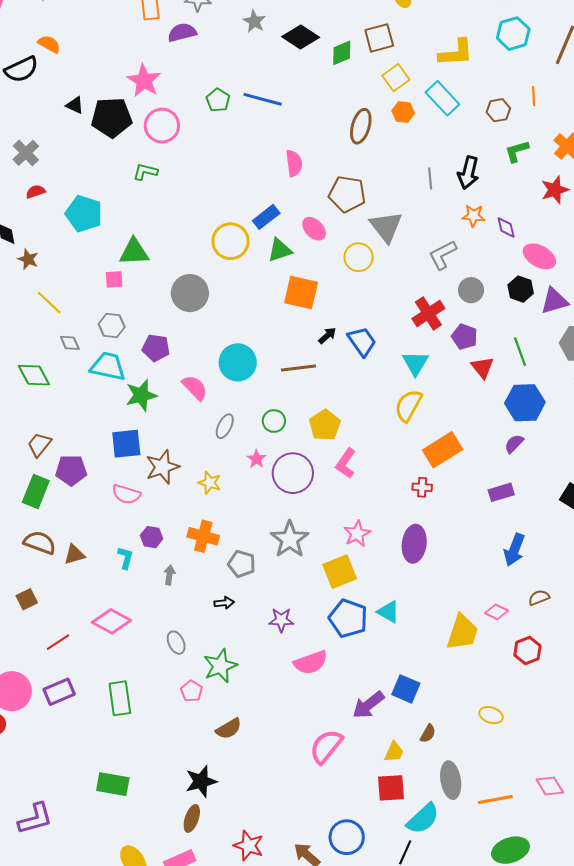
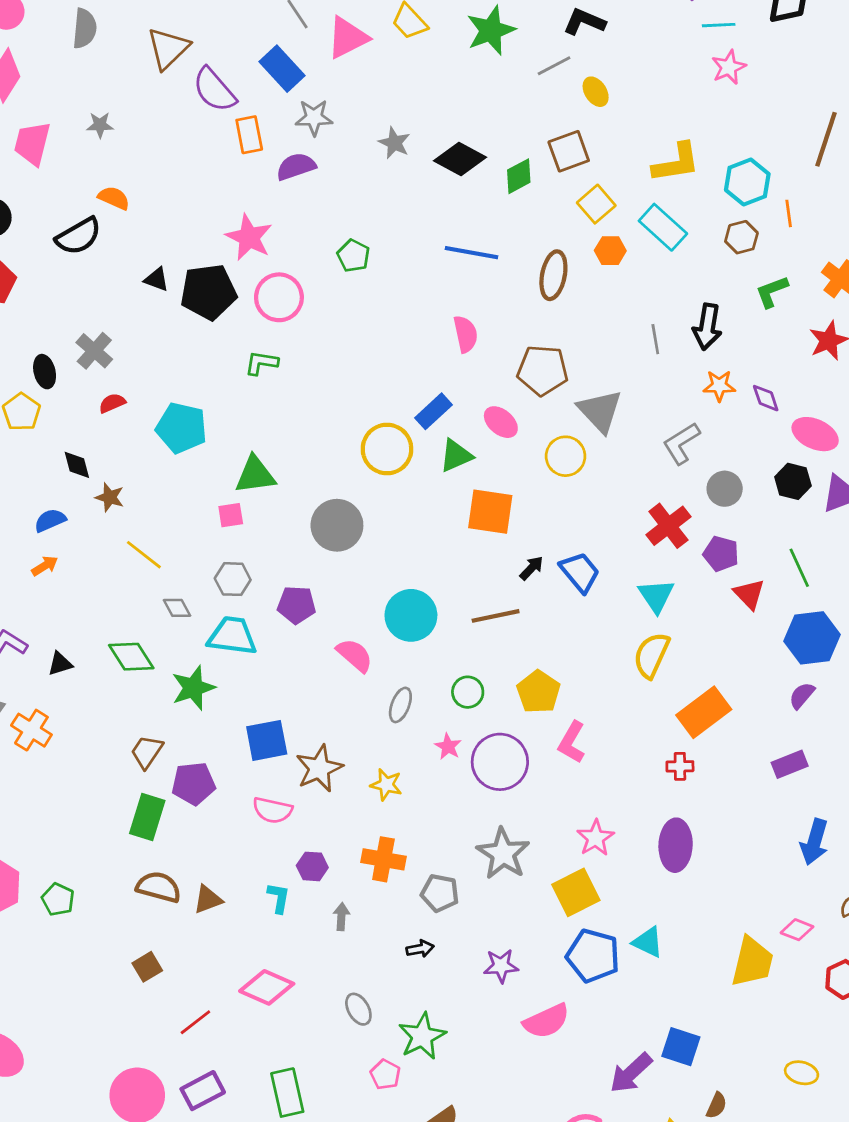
cyan hexagon: (513, 34) -> (747, 182), moved
blue line: (263, 99) -> (471, 253), moved
green star: (141, 395) -> (193, 688), moved

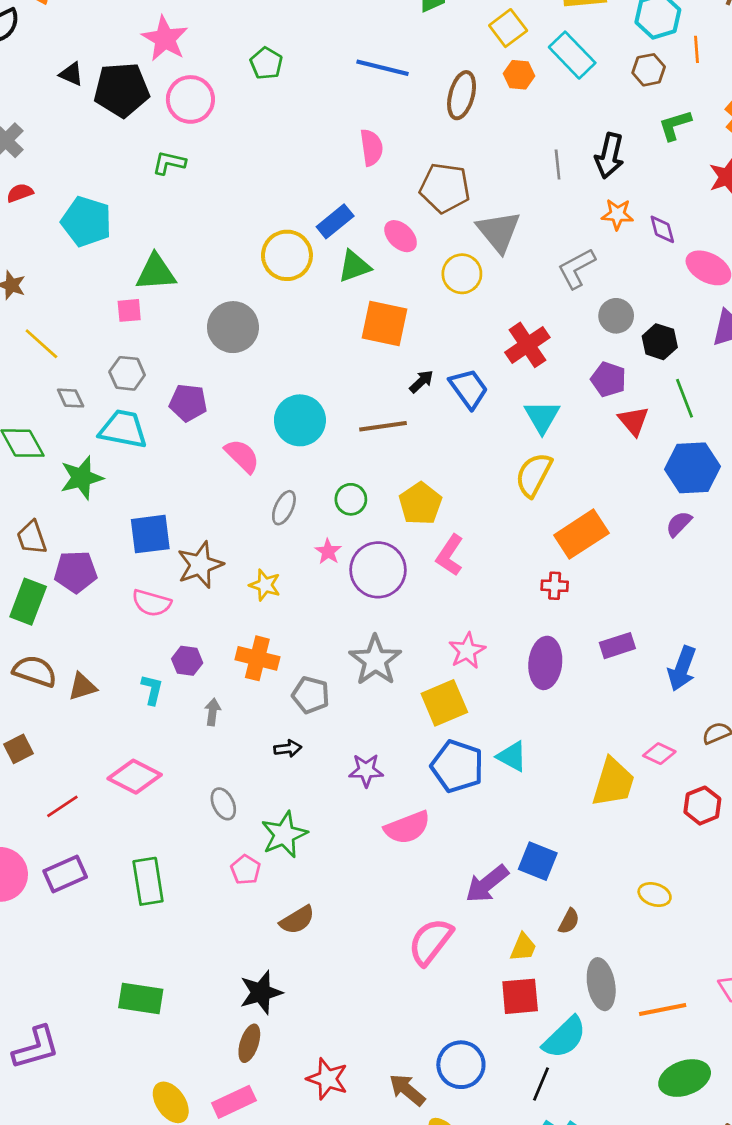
black hexagon: (793, 481) -> (660, 342), moved
red cross: (668, 526) -> (527, 345), moved
brown trapezoid: (147, 752) -> (32, 538), turned -57
purple rectangle: (790, 764) -> (617, 646), moved

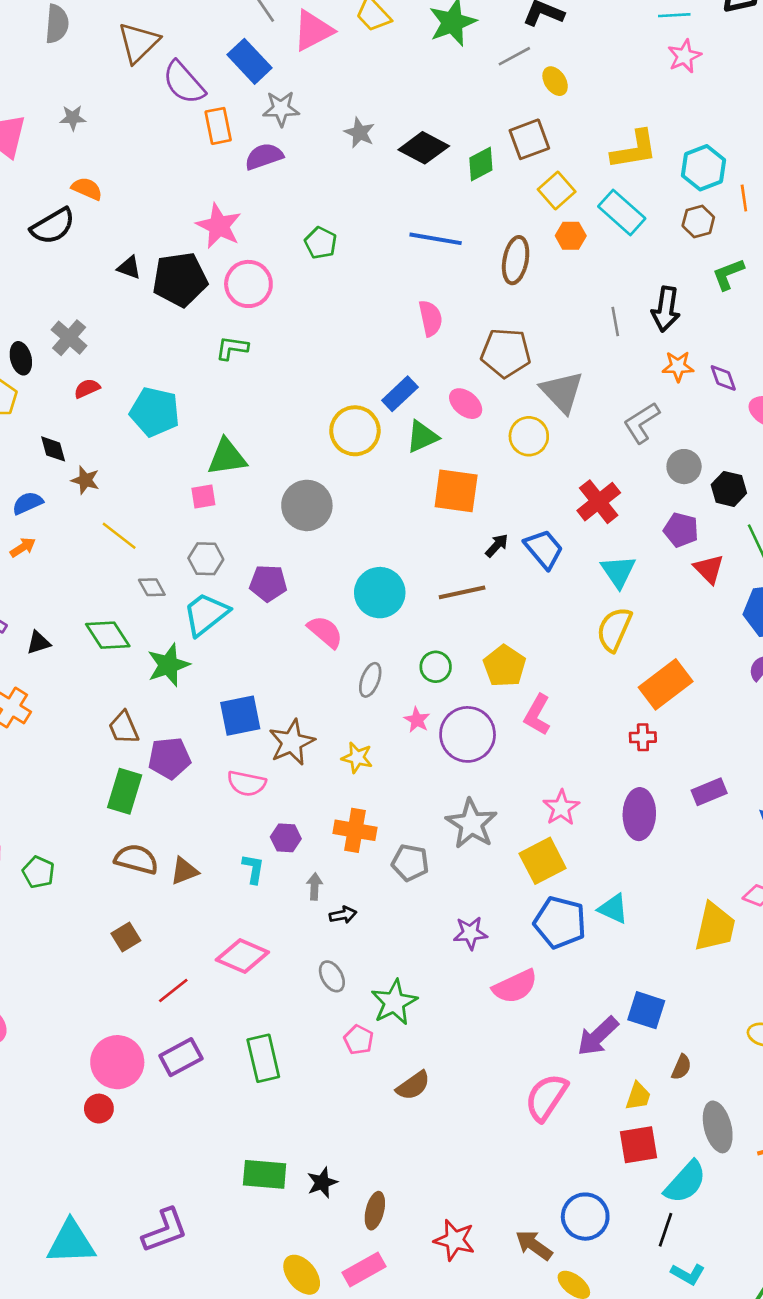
cyan trapezoid: (123, 429) -> (206, 614), turned -45
black arrow: (288, 748) -> (343, 915), moved
black star: (261, 992) -> (322, 1183), moved, size x0.7

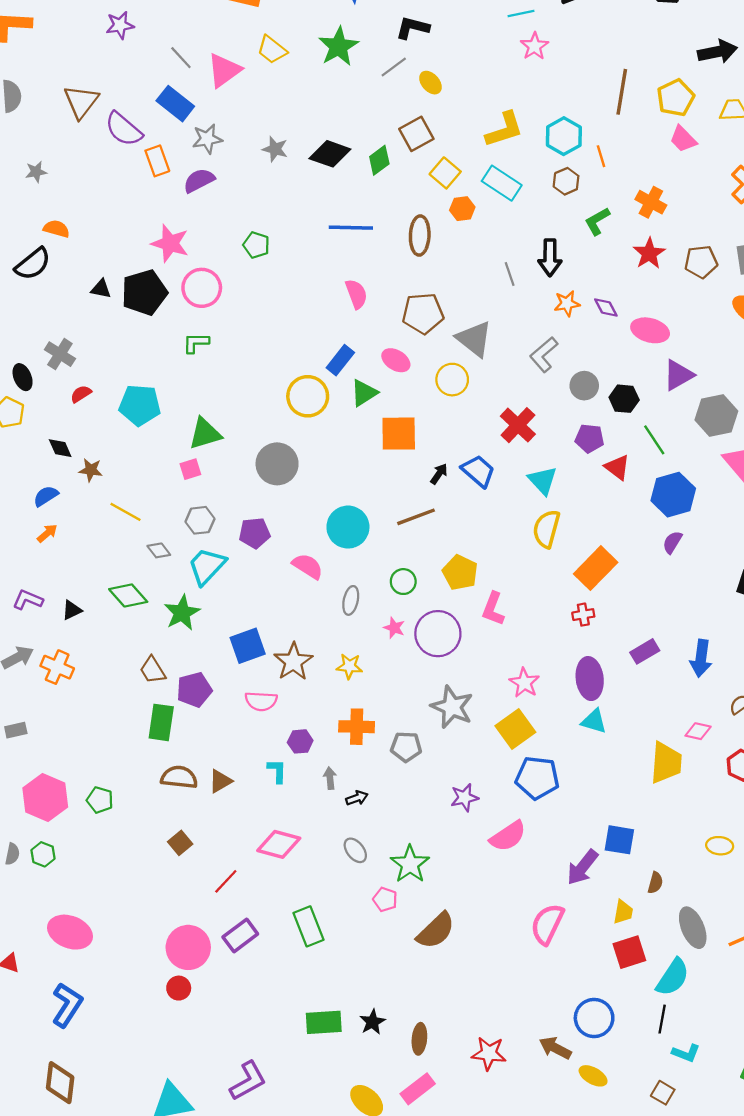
cyan triangle: (613, 909) -> (594, 721), moved
brown semicircle: (413, 1086) -> (436, 931), size x1.4

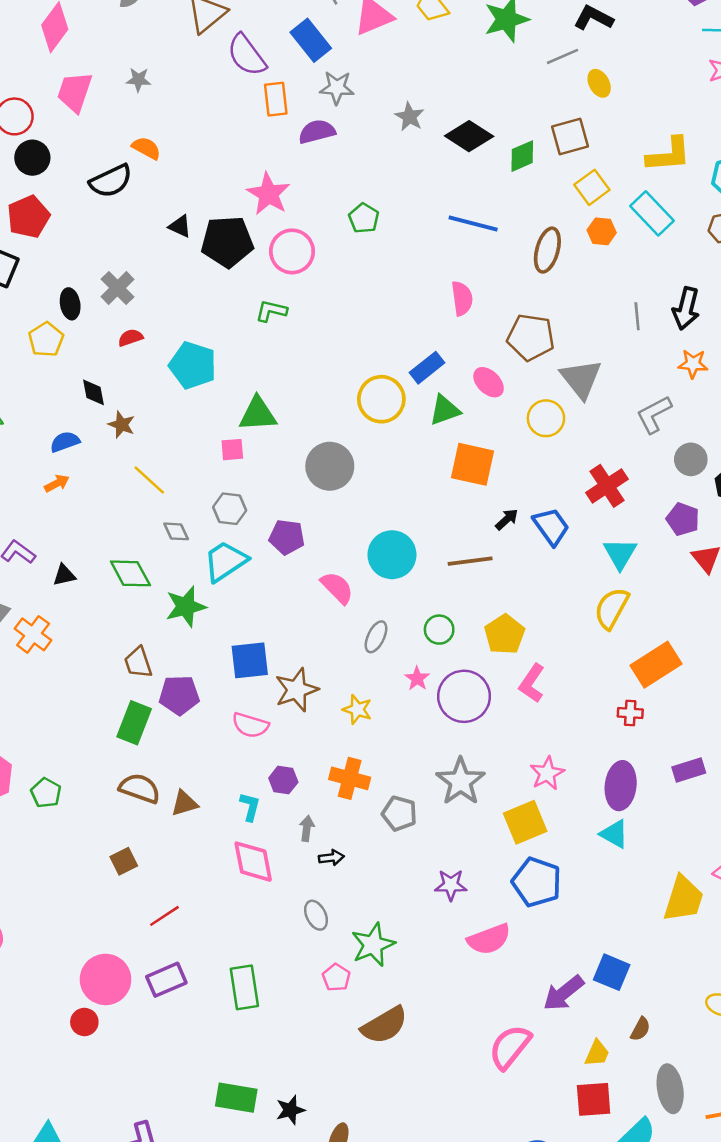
pink diamond: (279, 844) -> (253, 862), moved, turned 51

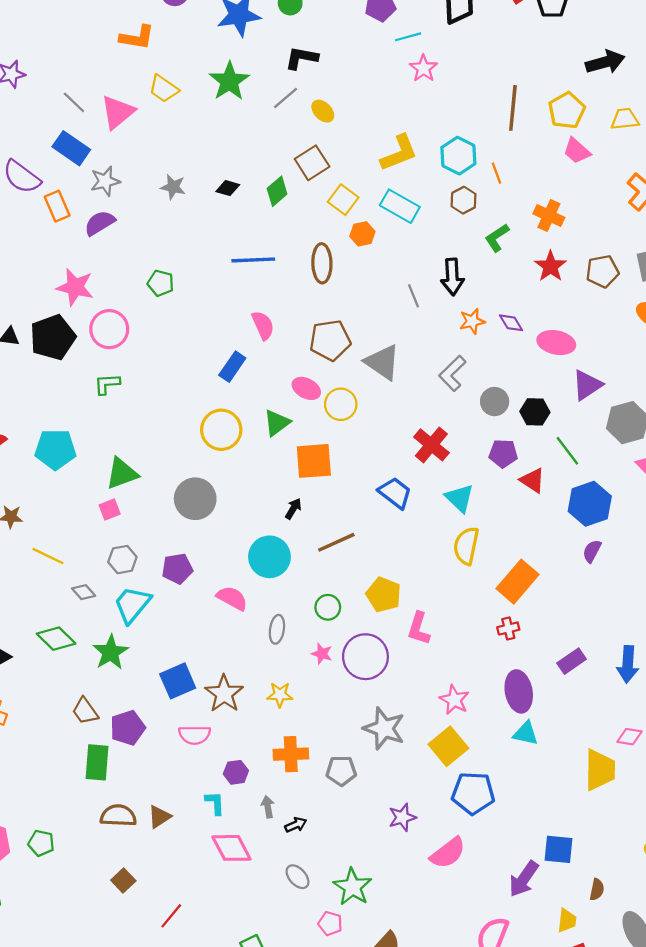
black diamond: (469, 136) -> (228, 188), size x0.6
blue rectangle: (427, 368) -> (232, 367), moved
yellow circle: (546, 418) -> (341, 404), moved
black arrow: (507, 519) -> (293, 509), moved

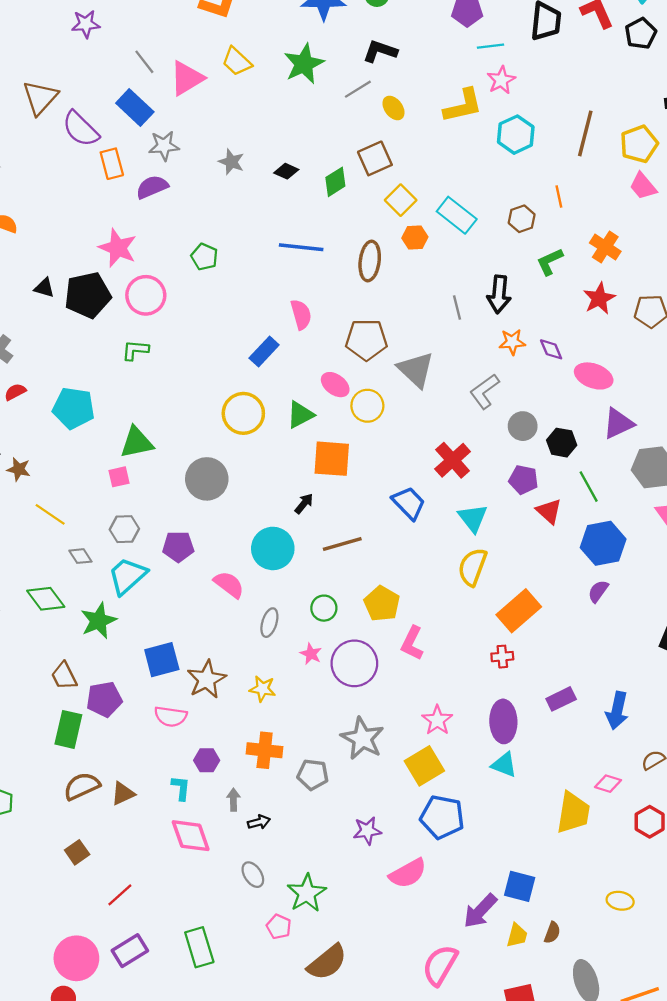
yellow L-shape: (399, 153) -> (463, 106), moved
cyan hexagon: (458, 156) -> (516, 135), moved
brown semicircle: (118, 816) -> (82, 786), turned -36
yellow trapezoid: (567, 921) -> (517, 935), moved

